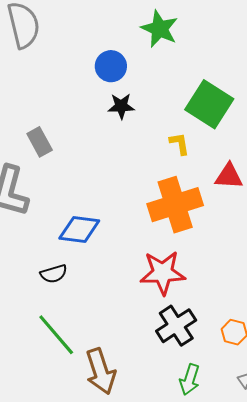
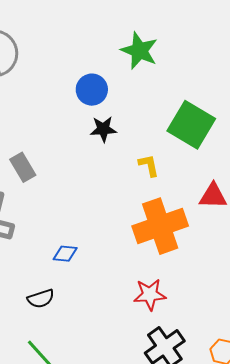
yellow L-shape: (180, 144) -> (149, 165), moved
blue diamond: (79, 229) -> (65, 254), size x0.6
red star: (163, 273) -> (150, 294), size x0.7

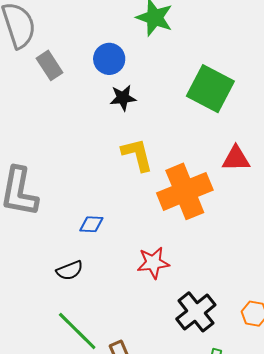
yellow L-shape: (149, 165) -> (137, 155), moved, size x1.5
gray rectangle: (23, 167) -> (50, 65), moved
red star: (150, 294) -> (153, 263), moved

